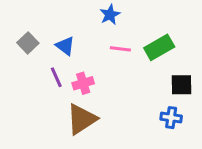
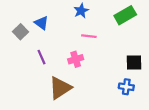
blue triangle: (65, 46) -> (41, 23), moved
green rectangle: (159, 47) -> (125, 15), moved
pink cross: (83, 83) -> (76, 59), moved

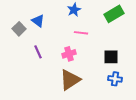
black square: (134, 63) -> (111, 57), moved
brown triangle: (60, 88) -> (70, 80), moved

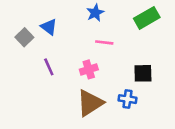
blue cross: (115, 79) -> (127, 99), moved

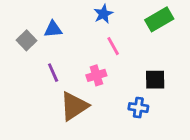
blue triangle: (49, 27) -> (53, 29), turned -42
pink line: (104, 42) -> (113, 46), turned 54
brown triangle: (90, 103) -> (74, 106), moved

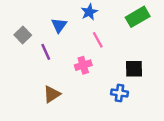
blue triangle: (53, 29) -> (59, 25), moved, turned -49
purple line: (53, 73) -> (46, 52), moved
brown triangle: (74, 106) -> (52, 94), moved, size x0.7

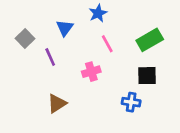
green rectangle: (138, 17) -> (150, 40), moved

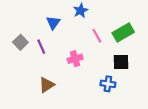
gray square: (25, 38) -> (20, 42), moved
pink line: (107, 44) -> (97, 36), moved

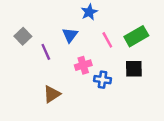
blue triangle: (53, 23) -> (70, 35), moved
gray square: (20, 42) -> (23, 36), moved
blue cross: (108, 84) -> (103, 80), moved

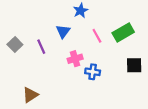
gray square: (23, 36) -> (15, 44), moved
black square: (134, 69) -> (134, 65), moved
brown triangle: (52, 94) -> (30, 95), moved

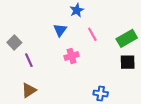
green rectangle: (123, 32) -> (127, 38), moved
purple line: (41, 47) -> (29, 60), moved
blue cross: (93, 72) -> (101, 93), moved

